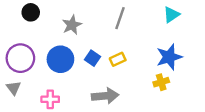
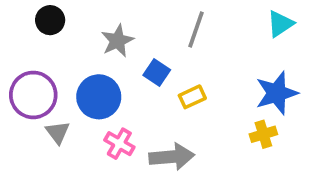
blue square: (92, 58) -> (157, 73), moved
gray triangle: (14, 88) -> (58, 132), moved
pink cross: (50, 99) -> (119, 144), moved, turned 30

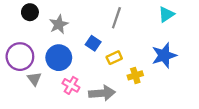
gray star: (117, 41) -> (59, 24), moved
yellow cross: (263, 134) -> (135, 75), moved

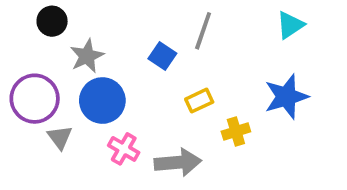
gray star: (59, 24) -> (87, 56), moved
blue square: (93, 43) -> (162, 56), moved

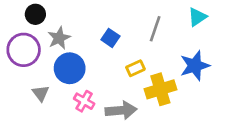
gray line: (203, 31) -> (155, 29), moved
purple circle: (35, 99) -> (24, 50), moved
yellow cross: (236, 131) -> (160, 89), size x1.6

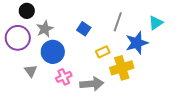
cyan triangle: (197, 17) -> (156, 23), moved
blue star: (195, 66) -> (137, 43), moved
pink cross: (84, 101) -> (64, 77), turned 35

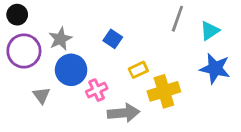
black circle: (27, 11) -> (17, 15), moved
gray line: (118, 22) -> (177, 19), moved
blue star: (137, 43) -> (215, 68), moved, turned 30
pink cross: (64, 77) -> (97, 90), moved

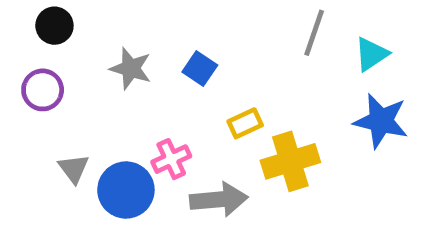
black circle: (17, 15) -> (54, 26), moved
gray star: (60, 39) -> (131, 68), moved, turned -30
purple circle: (24, 51) -> (43, 90), size x0.7
blue circle: (71, 70) -> (126, 190), moved

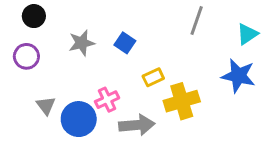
cyan triangle: (371, 54) -> (247, 34), moved
gray star: (131, 68) -> (82, 43), turned -30

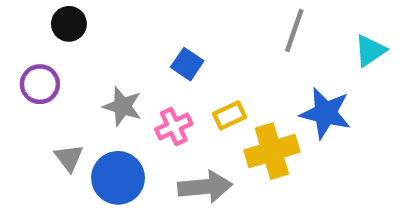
black circle: (34, 16) -> (69, 24), moved
gray star: (82, 43) -> (122, 106), moved, turned 30
blue star: (238, 76) -> (326, 113), moved
pink cross: (107, 100) -> (174, 127), moved

